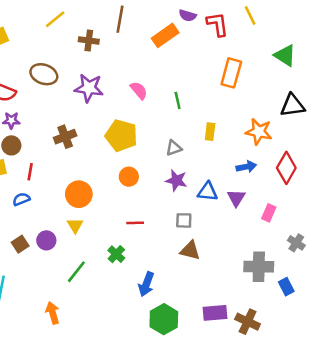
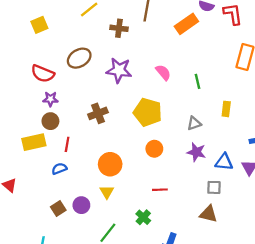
brown ellipse: (44, 74) -> (79, 58), turned -50
gray square: (184, 220) -> (214, 187), moved

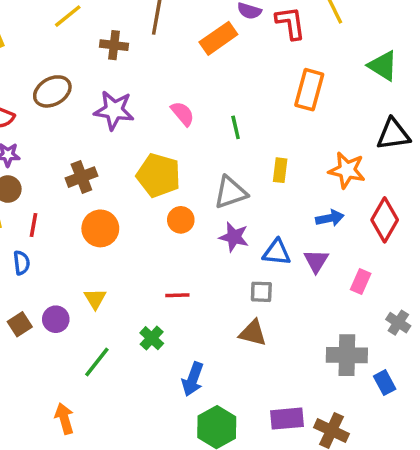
gray triangle: (194, 123) -> (230, 192), size x1.5
orange circle: (154, 149) -> (181, 220), moved
orange circle: (110, 164) -> (100, 228), moved
blue semicircle: (59, 169) -> (22, 263), turned 104

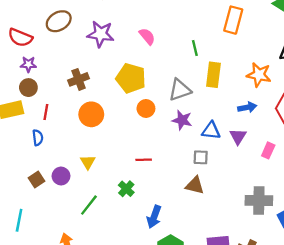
green line: (236, 127) -> (195, 48), moved
yellow rectangle: (280, 170) -> (213, 75), size x1.5

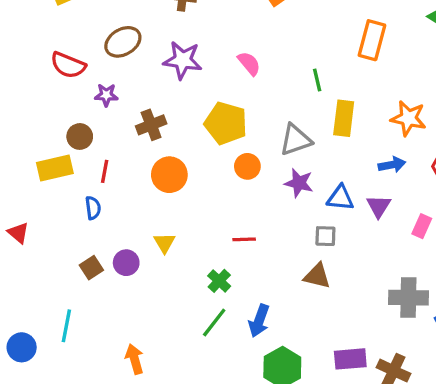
purple star: (28, 64) -> (106, 95), moved
green line: (89, 205) -> (214, 322), moved

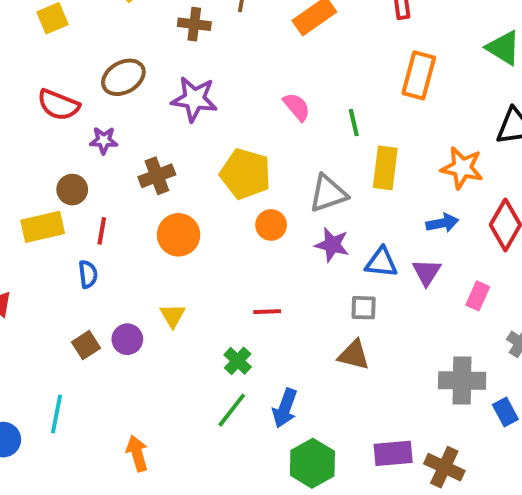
pink semicircle: (249, 63) -> (297, 107), moved

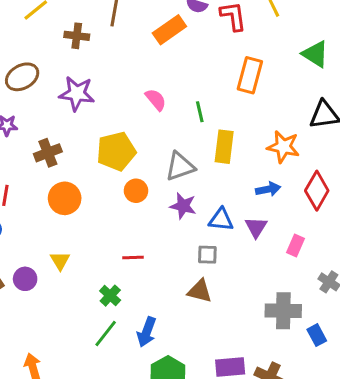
yellow pentagon: (245, 174) -> (116, 151), turned -30

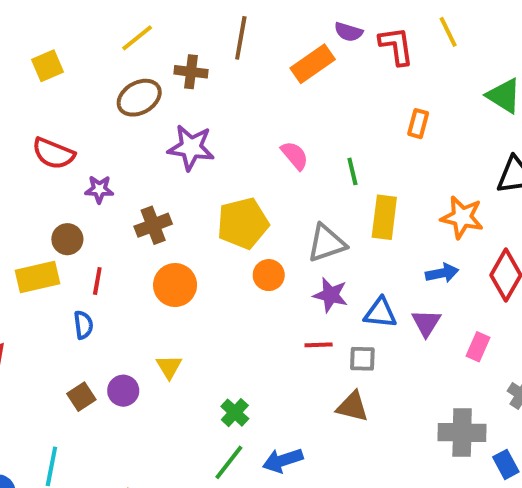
orange rectangle: (250, 75) -> (418, 124), size x0.6
brown ellipse: (22, 77) -> (139, 98), moved
red line: (133, 258) -> (319, 345), moved
blue arrow: (147, 332) -> (283, 460), turned 52

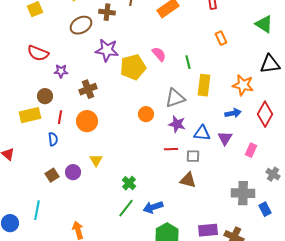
orange rectangle: (418, 124) -> (221, 38), turned -40
yellow pentagon: (243, 223) -> (133, 67), moved
orange circle: (175, 285) -> (87, 121), moved

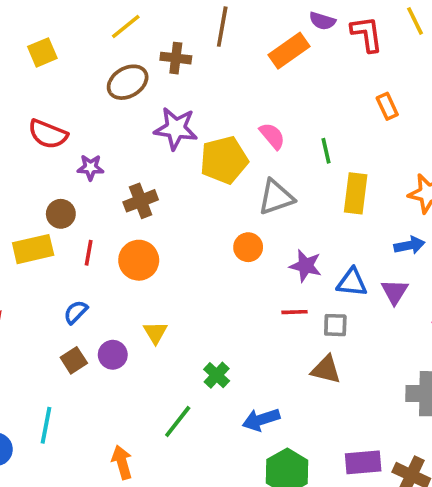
gray triangle: (175, 98) -> (276, 197), moved
blue semicircle: (53, 139) -> (76, 312), moved, turned -128
green line: (126, 208) -> (178, 422), moved

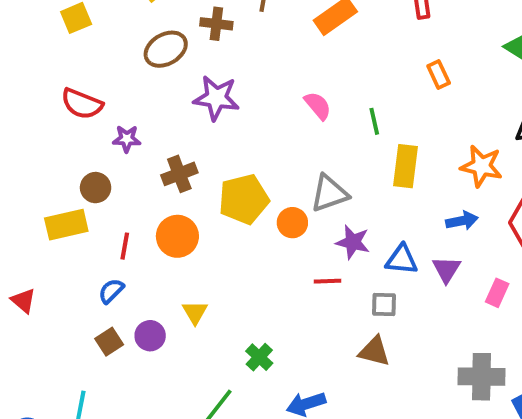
yellow pentagon: (224, 160) -> (244, 199), moved
gray triangle: (276, 197) -> (329, 193), moved
red line: (89, 253) -> (125, 246), moved
red line: (294, 312) -> (327, 281), moved

